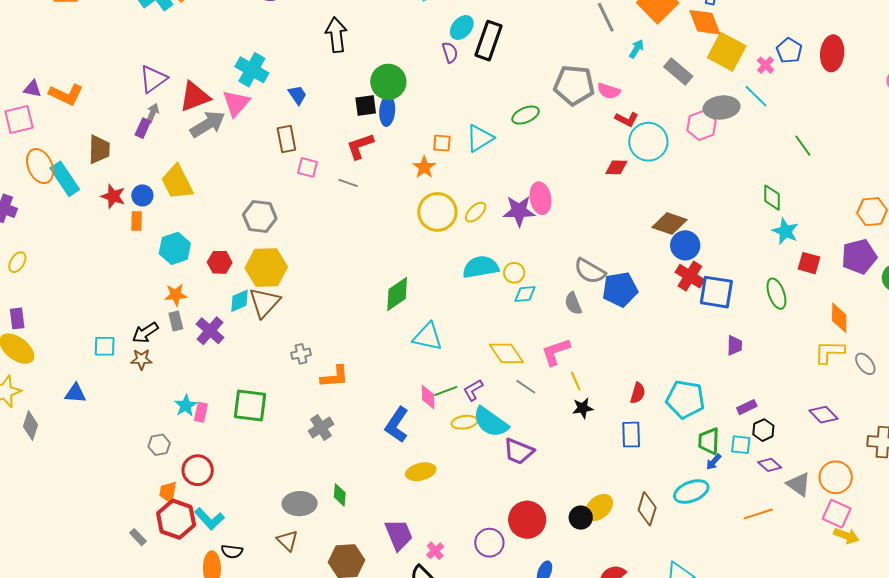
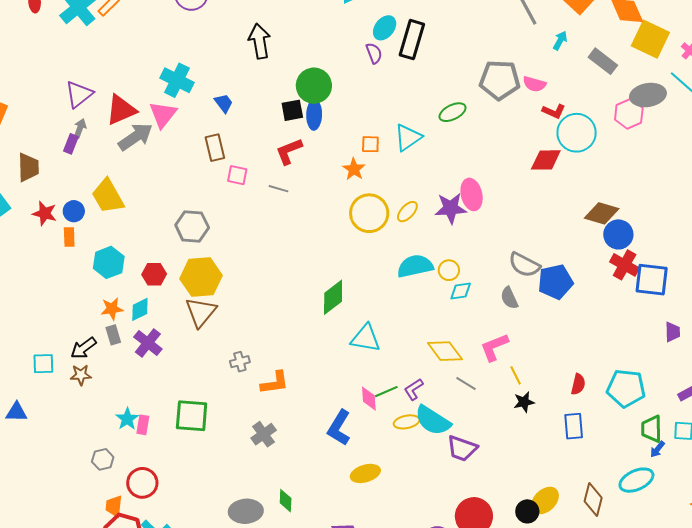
red diamond: (616, 167) -> (546, 160), size x1.4
cyan diamond: (239, 301) -> (140, 309), moved

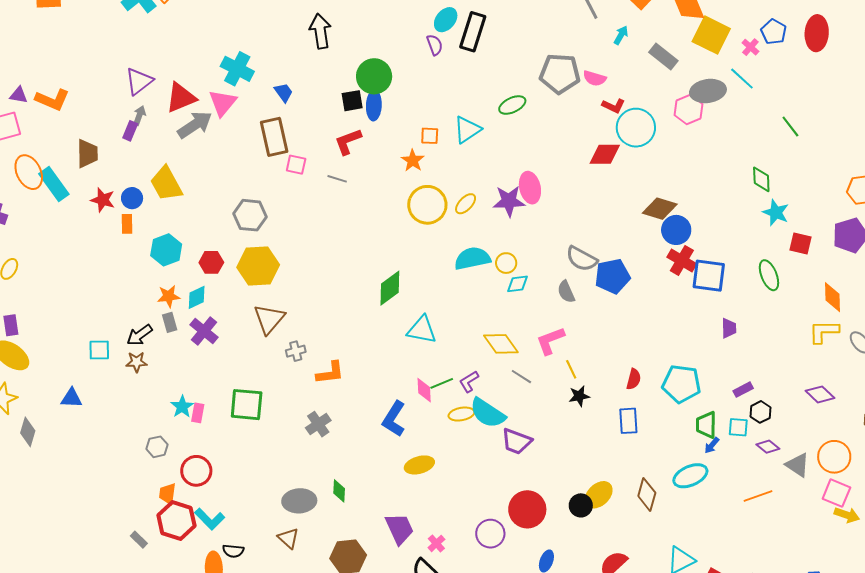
brown rectangle: (215, 148) -> (274, 137), size x1.4
brown triangle: (201, 312) -> (269, 319), moved

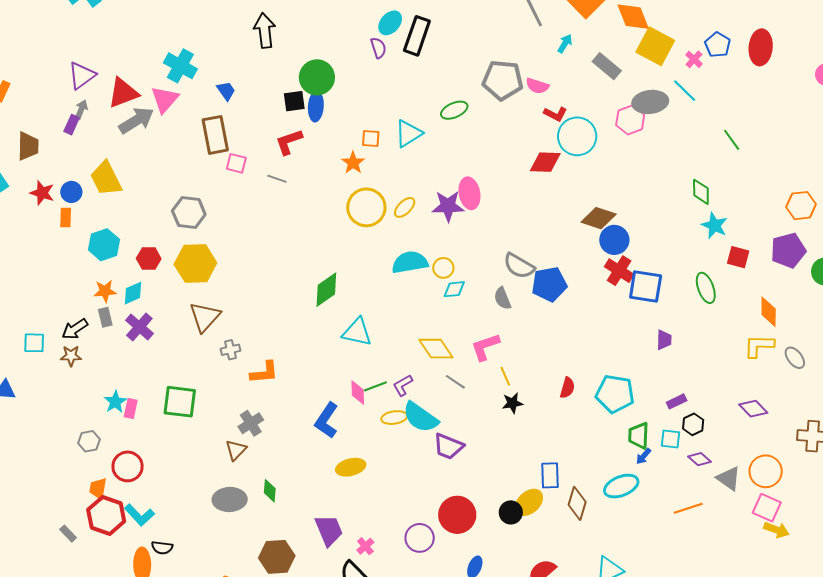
blue rectangle: (628, 421) -> (550, 475), moved
brown triangle: (288, 538) -> (236, 450), moved, turned 30

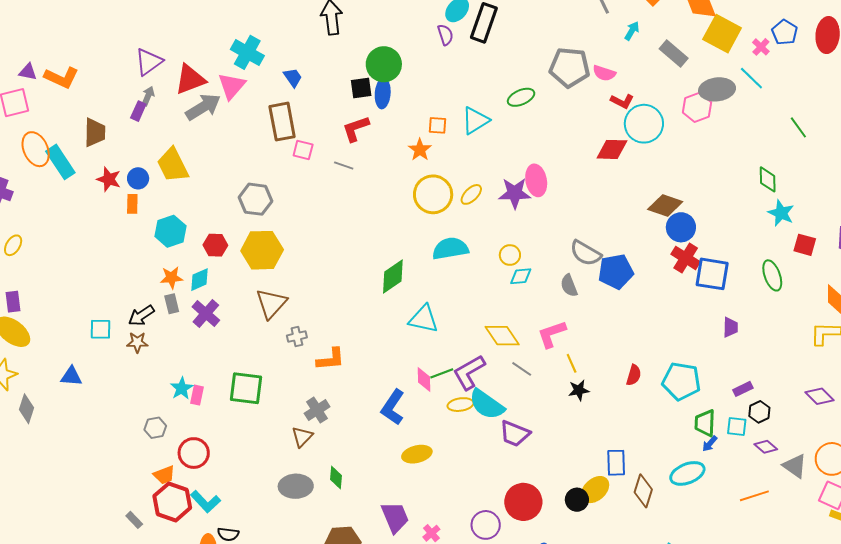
cyan semicircle: (410, 262) -> (450, 249), moved
purple L-shape: (403, 385) -> (469, 372), size x1.6
orange trapezoid: (98, 488) -> (164, 475), turned -120

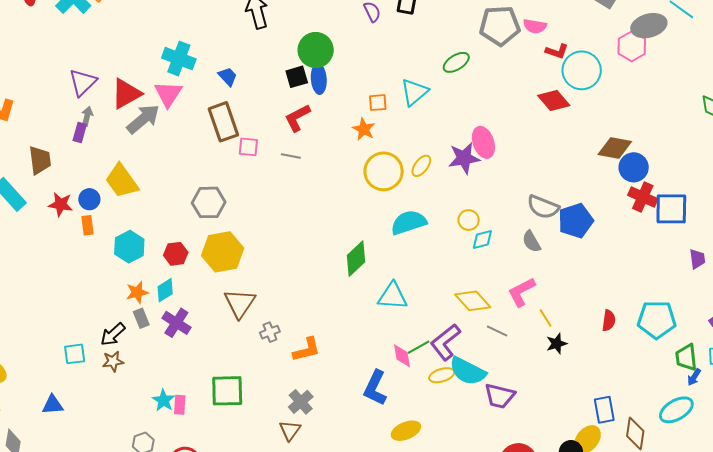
red diamond: (612, 149) -> (554, 100), turned 56

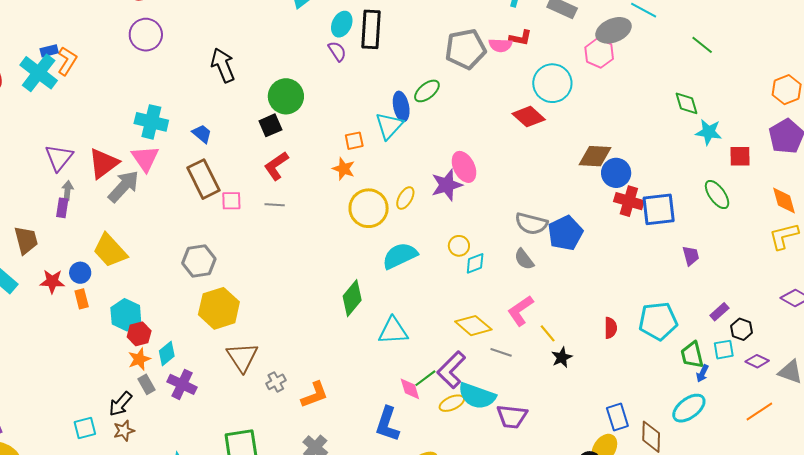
red L-shape: (557, 51) -> (520, 38), moved
blue ellipse: (319, 79) -> (401, 106), moved
red hexagon: (176, 254) -> (139, 334), moved

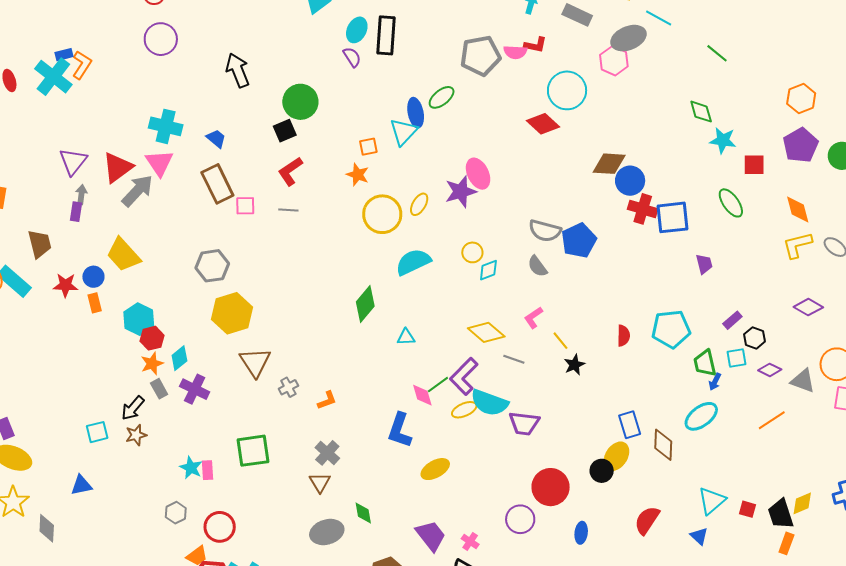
pink L-shape: (520, 311) -> (534, 318), size x0.7
cyan triangle: (393, 331) -> (406, 337), size x0.6
orange L-shape: (315, 395) -> (327, 400), size x0.7

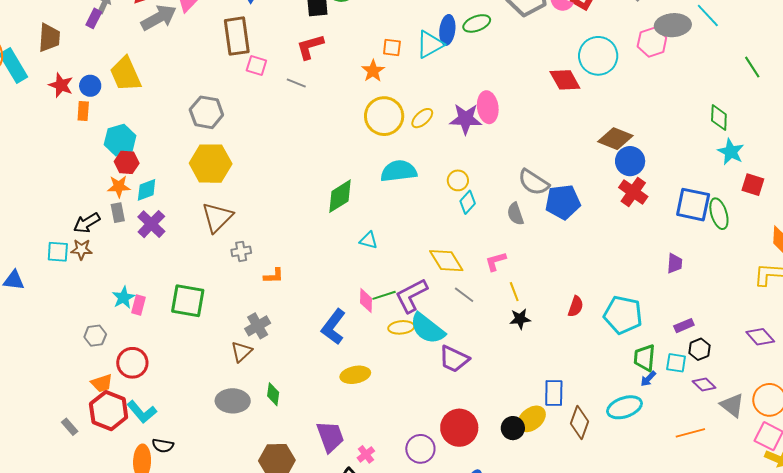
blue square: (672, 217) -> (693, 205), moved
cyan diamond: (488, 270) -> (468, 202), turned -45
cyan square: (97, 432) -> (58, 252), moved

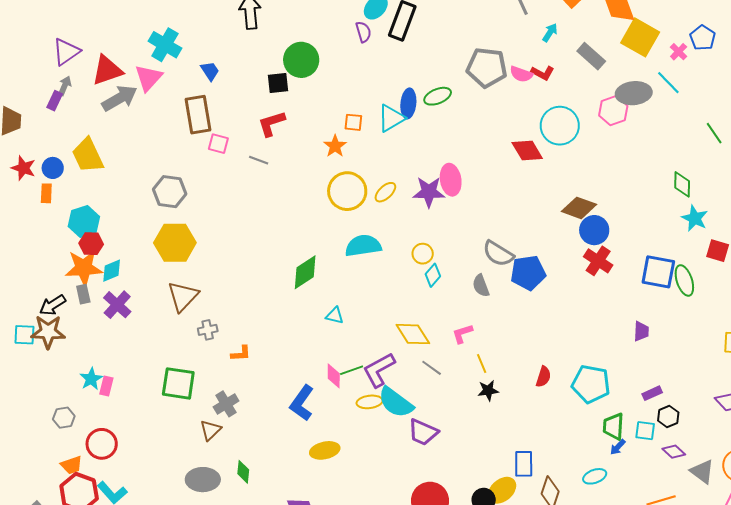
orange star: (119, 186) -> (84, 268), size x1.6
brown star: (81, 249) -> (48, 332), size x1.6
green square: (188, 301) -> (178, 383), moved
cyan ellipse: (624, 407) -> (595, 476), size x0.7

